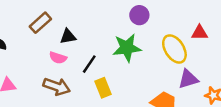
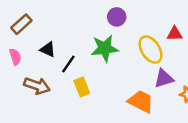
black triangle: (68, 36) -> (48, 50), moved, turned 35
pink semicircle: (58, 58) -> (15, 57), moved, turned -126

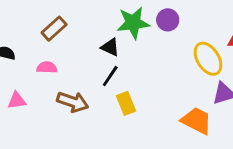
green star: (105, 48) -> (133, 23), moved
black triangle: (48, 50) -> (110, 47), moved
pink semicircle: (15, 57) -> (47, 67), turned -70

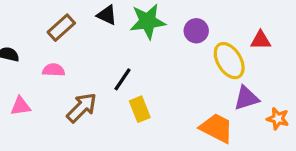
purple circle: (168, 20) -> (196, 31), moved
black triangle: (110, 47) -> (107, 15), moved
brown arrow: (73, 102) -> (82, 108), turned -64

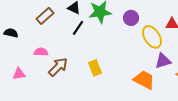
pink semicircle: (53, 70) -> (41, 52), moved
black line: (122, 79) -> (78, 28), moved
pink triangle: (21, 106) -> (19, 74), moved

